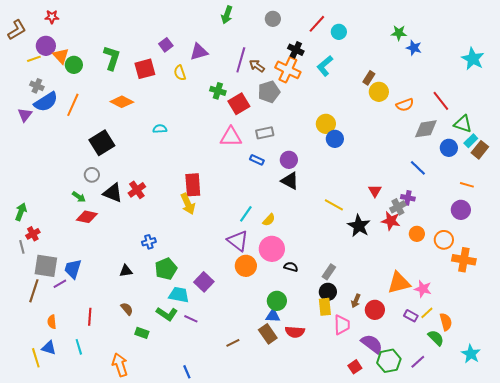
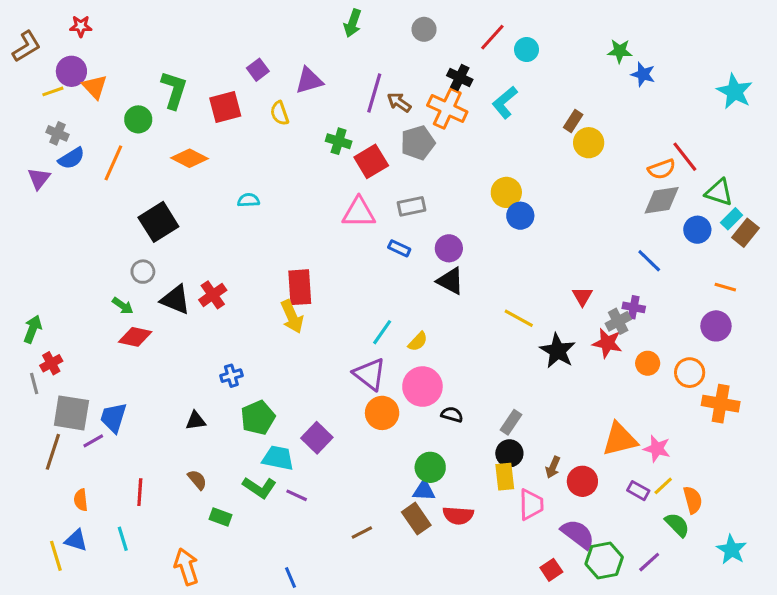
green circle: (74, 65) -> (138, 119), moved
blue semicircle: (46, 102) -> (71, 158), size x0.7
orange semicircle: (405, 105) -> (662, 169), moved

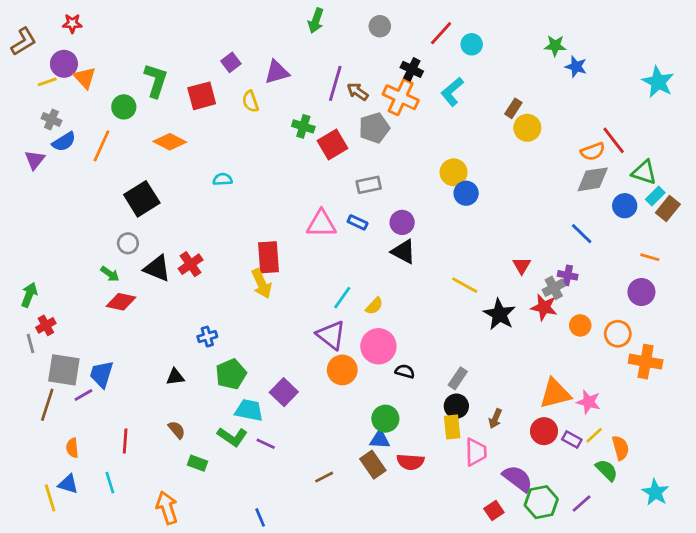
pink triangle: (359, 213) -> (321, 224), moved
red circle: (582, 481) -> (544, 431), moved

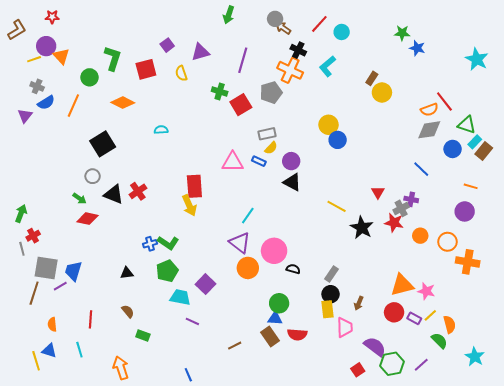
brown arrow: (358, 92) -> (283, 28), moved
yellow semicircle: (374, 306) -> (271, 148), moved
green L-shape: (232, 437) -> (168, 243), moved

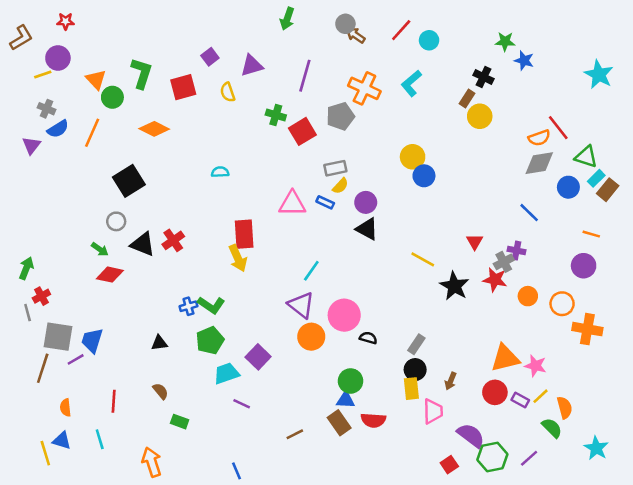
black cross: (298, 50) -> (484, 77), moved
orange triangle: (61, 56) -> (96, 80), moved
cyan semicircle: (161, 130) -> (220, 172), moved
cyan trapezoid: (180, 297) -> (226, 373), turned -30

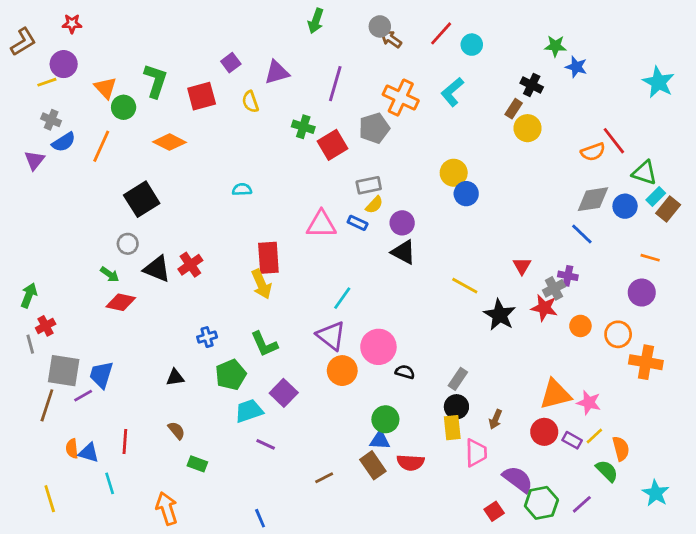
gray diamond: (539, 163) -> (593, 199), moved
green L-shape: (211, 305) -> (264, 344), moved, turned 32
blue triangle: (62, 441) -> (89, 453), moved

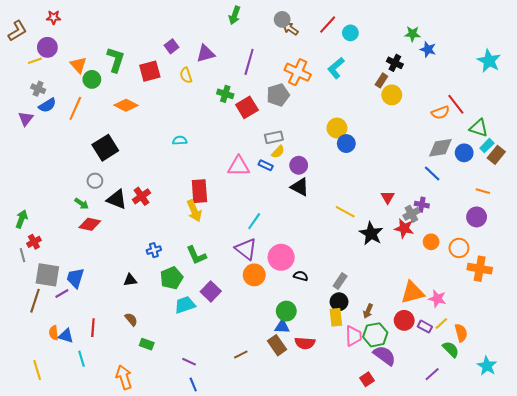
purple line: (266, 444) -> (189, 362), moved
green hexagon: (541, 503) -> (375, 335), moved

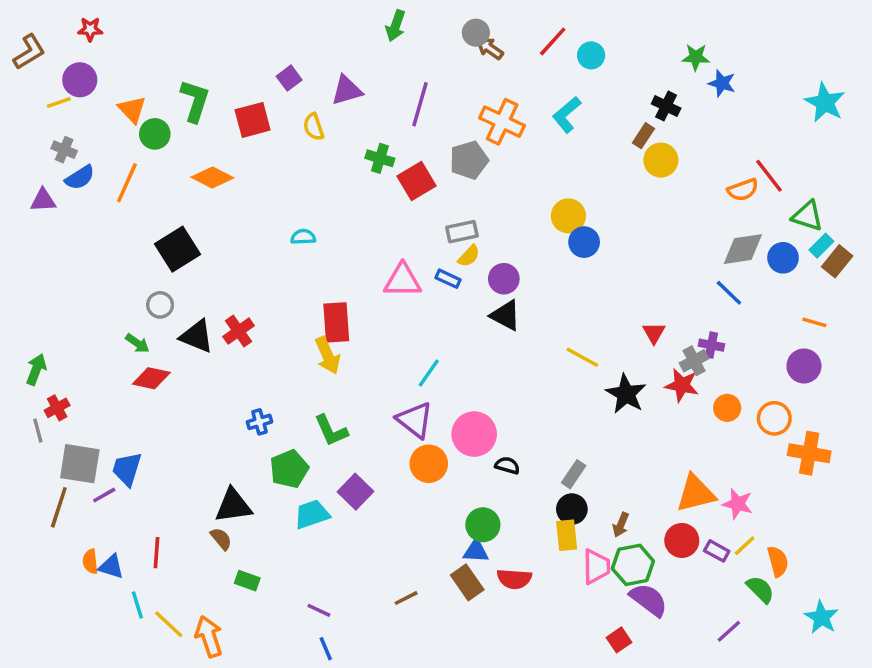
purple triangle: (26, 119) -> (43, 200), turned 49
black triangle: (130, 280) -> (233, 506), moved, size x1.6
yellow line: (37, 370) -> (169, 624), moved, turned -30

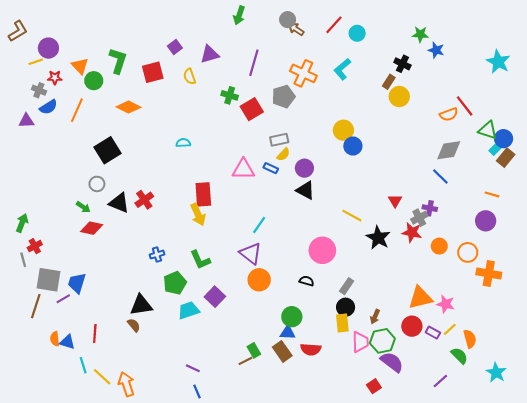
red star: (90, 29) -> (55, 78), moved
blue circle: (783, 258) -> (504, 139), moved
pink circle: (474, 434) -> (322, 250), moved
green rectangle: (247, 581) -> (254, 350), moved, turned 40

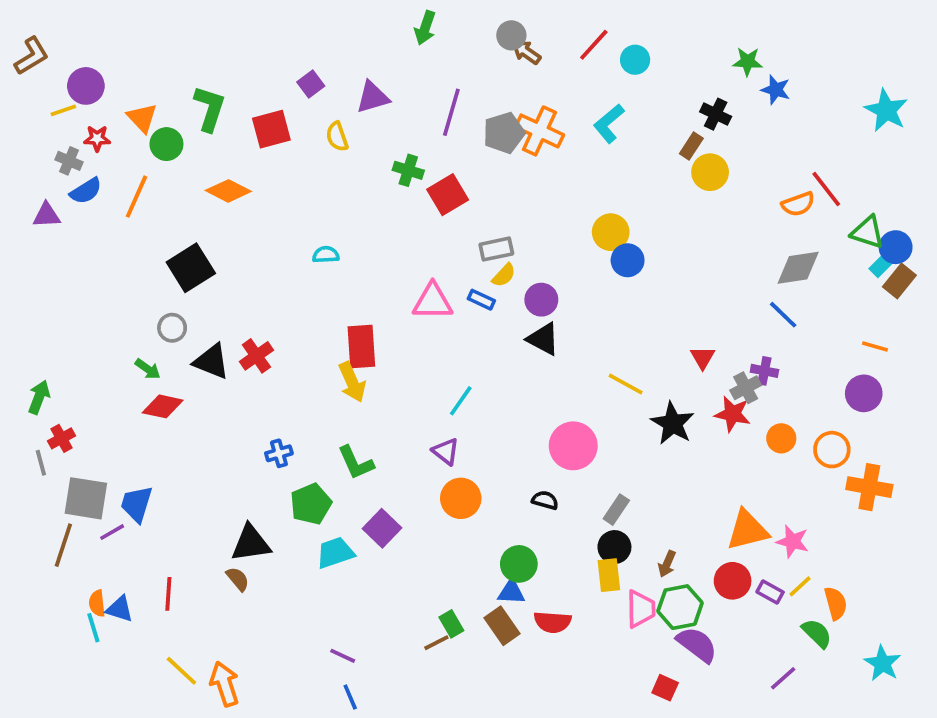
gray pentagon: (283, 96) -> (504, 133), moved
purple triangle: (251, 253) -> (446, 451), size x0.7
cyan line: (83, 365) -> (93, 628), moved
red square: (374, 386) -> (665, 688), turned -32

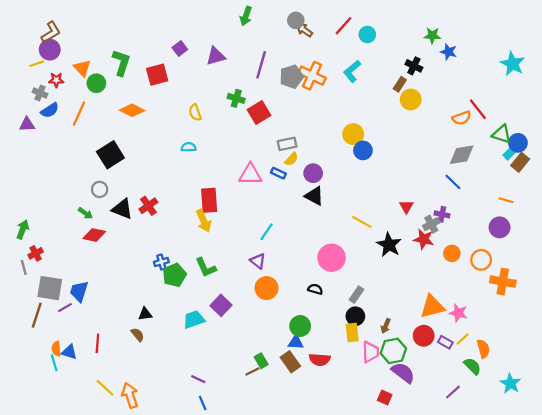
brown L-shape: (32, 56) -> (51, 32), moved
yellow semicircle: (337, 137) -> (195, 112), moved
green pentagon: (311, 504) -> (174, 275), moved
black triangle: (251, 543) -> (145, 314), size x0.6

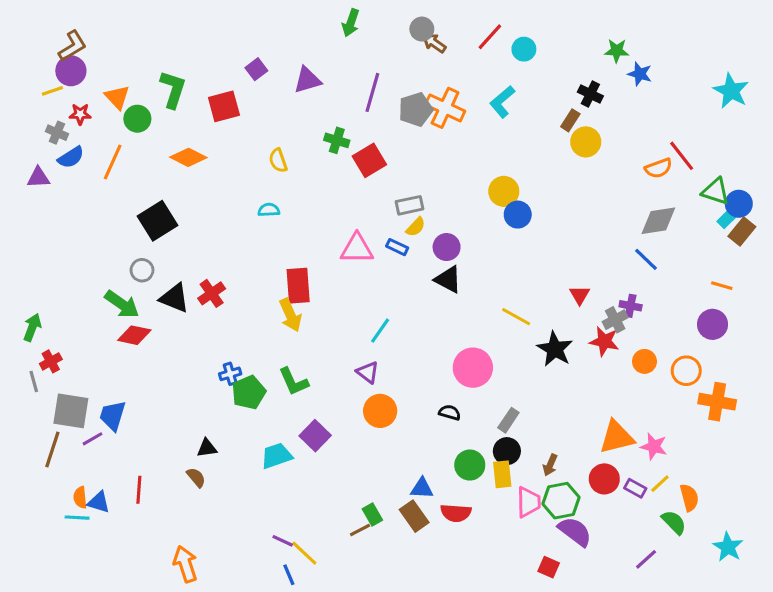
green arrow: (86, 213) -> (122, 304), size x1.6
green circle: (300, 326) -> (470, 465), moved
cyan line: (54, 363) -> (77, 518), turned -70
yellow line: (105, 388) -> (304, 553), moved

